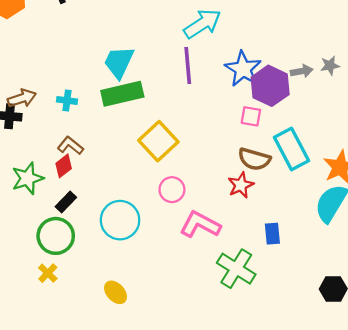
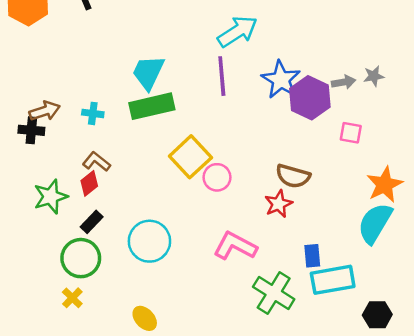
pink square: (251, 116) -> (351, 133), moved
cyan rectangle: (292, 149) -> (333, 280), moved, turned -72
pink circle: (172, 190) -> (217, 177), moved

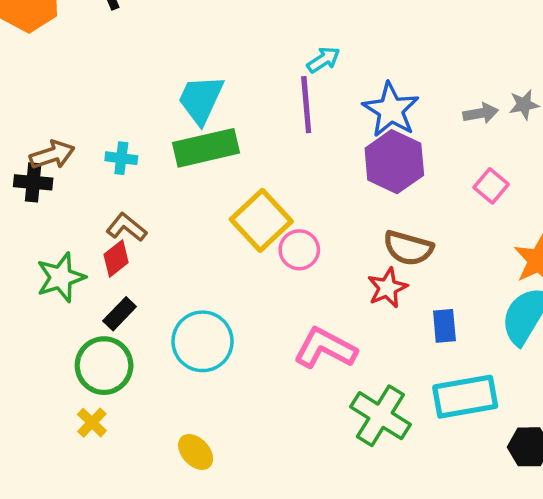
cyan arrow: (237, 31) -> (323, 60), moved, size x0.6
purple hexagon: (310, 98) -> (394, 162), moved
pink square: (351, 133) -> (491, 186), turned 30
blue rectangle: (312, 256) -> (444, 326), moved

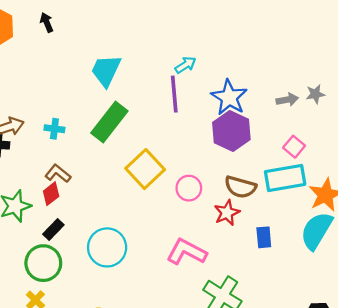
cyan trapezoid: (201, 99) -> (106, 71), moved
green rectangle: (206, 148) -> (109, 122), turned -39
pink circle: (299, 250) -> (189, 188), moved
cyan rectangle: (465, 397) -> (285, 178), moved

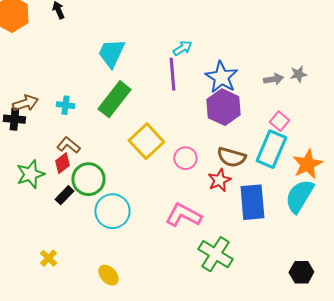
cyan rectangle: (285, 178) -> (271, 149), turned -57
blue rectangle: (264, 237) -> (252, 202), size x1.8
green circle: (43, 263) -> (88, 179), moved

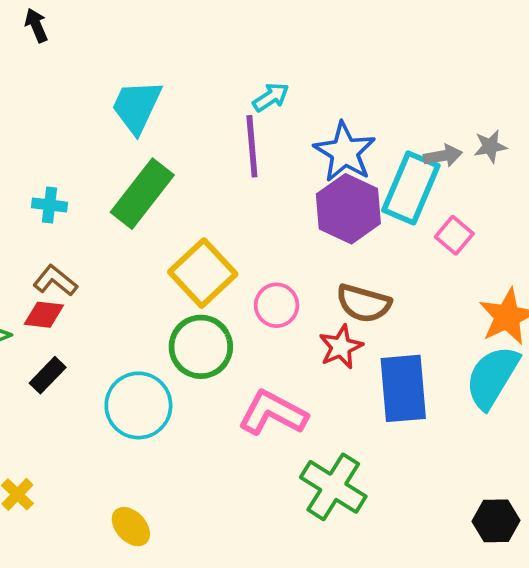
cyan rectangle: (271, 149) -> (411, 188), moved
red diamond: (62, 163) -> (44, 315), turned 45
green circle: (88, 179) -> (201, 347), moved

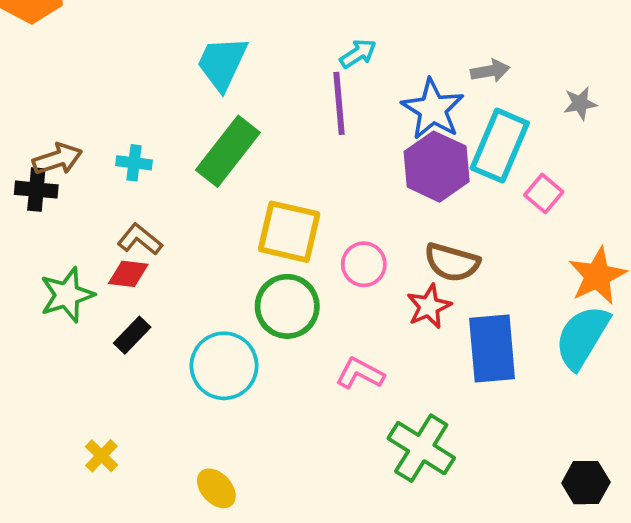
gray arrow: (443, 156) -> (490, 71), moved
yellow square: (203, 273) -> (289, 232), turned -34
pink L-shape: (273, 413) -> (360, 373), size x0.7

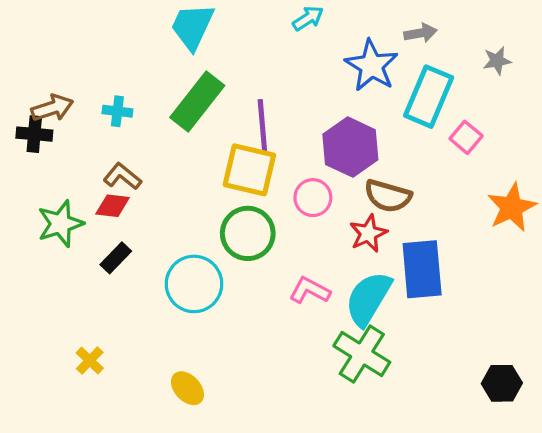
purple line: (339, 103) -> (262, 126), moved
purple hexagon: (437, 167) -> (350, 147), moved
cyan semicircle: (582, 337) -> (368, 299), moved

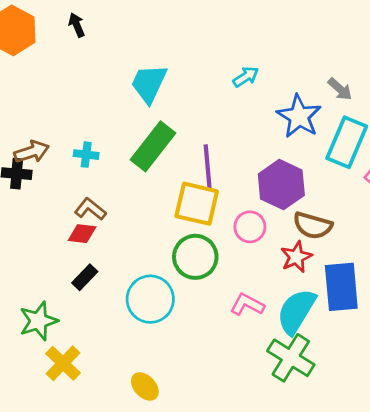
gray arrow: (420, 33) -> (340, 89), turned 52
green star: (60, 224) -> (38, 321), moved
yellow cross: (90, 361) -> (63, 363), size x1.5

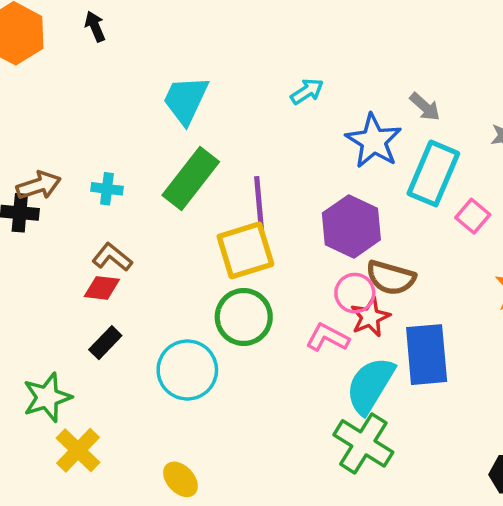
yellow square: (197, 204) -> (245, 250), turned -30
pink circle: (250, 227) -> (355, 293), moved
pink L-shape: (247, 305) -> (327, 338), moved

